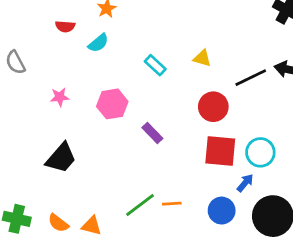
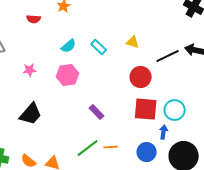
cyan semicircle: (98, 43) -> (69, 46), moved
purple rectangle: (152, 133) -> (97, 112), moved
blue arrow: (245, 183) -> (164, 132), turned -32

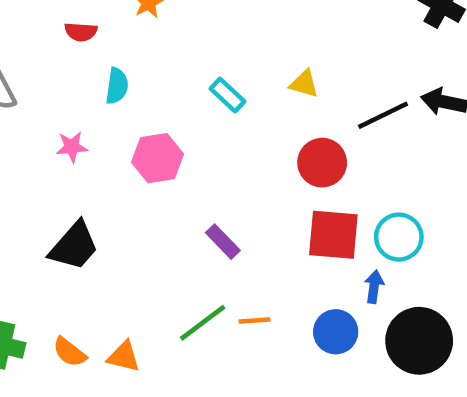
cyan semicircle: (69, 46) -> (117, 86), moved, turned -42

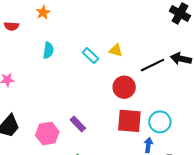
cyan semicircle: (117, 86) -> (48, 50), moved
cyan rectangle: (227, 95) -> (90, 56), moved
pink hexagon: (157, 158) -> (47, 134), moved

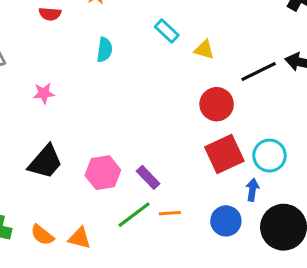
cyan rectangle: (90, 56) -> (167, 31), moved
red square: (129, 121) -> (224, 154), turned -30
purple rectangle: (78, 124) -> (148, 177), moved

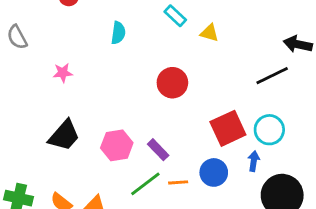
black line: (259, 71) -> (272, 76), moved
red circle: (217, 104) -> (172, 83), moved
blue circle: (226, 221) -> (214, 172), moved

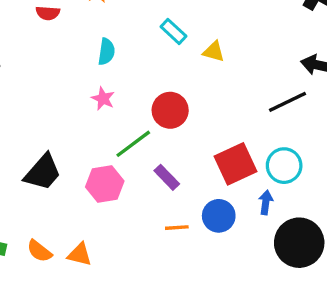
pink star: (63, 73) -> (103, 99), moved, turned 30
purple rectangle: (158, 150) -> (167, 177), moved
green line: (145, 184) -> (133, 144), moved

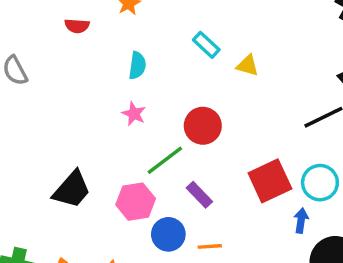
blue circle: (219, 216) -> (168, 234), moved

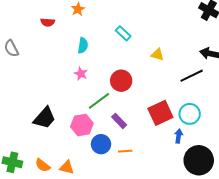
yellow triangle: (248, 65) -> (157, 54), moved

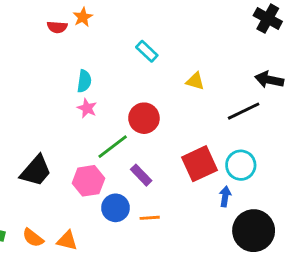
red semicircle: (48, 22) -> (57, 27), moved
cyan semicircle: (83, 45) -> (84, 81), moved

